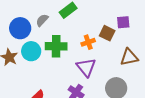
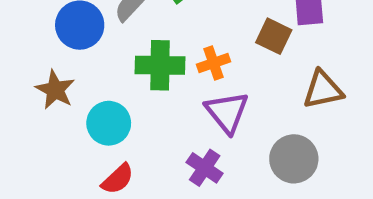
orange cross: (88, 42) -> (214, 63), moved
cyan circle: (31, 51) -> (109, 123), moved

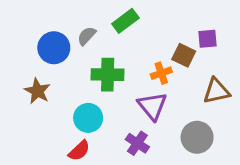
orange cross: (214, 63) -> (161, 73), moved
cyan circle: (109, 123) -> (88, 118), moved

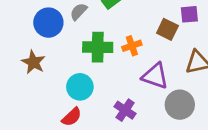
orange cross: (161, 73) -> (132, 46), moved
purple triangle: (152, 106) -> (155, 76), moved, turned -32

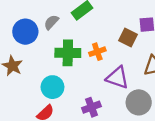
purple cross: (125, 110) -> (91, 107), turned 36

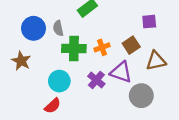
gray semicircle: (51, 22) -> (58, 28), moved, turned -56
brown square: (128, 38) -> (131, 45), moved, turned 30
purple cross: (91, 107) -> (96, 80), moved, turned -30

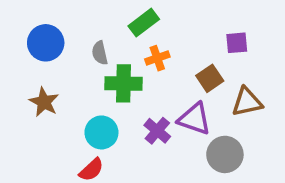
blue circle: (33, 28) -> (46, 43), moved
orange cross: (102, 47) -> (157, 58), moved

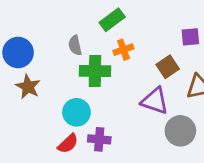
blue circle: (46, 43) -> (18, 52), moved
purple cross: (157, 131) -> (99, 139), moved, turned -35

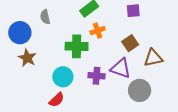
purple square: (190, 37) -> (133, 11), moved
gray semicircle: (75, 45) -> (45, 17), moved
purple cross: (99, 139) -> (97, 76), moved

